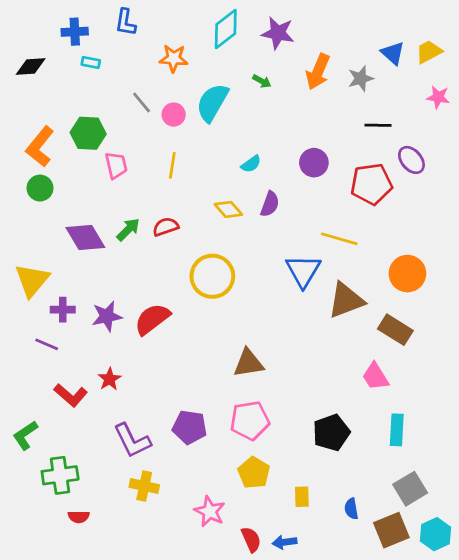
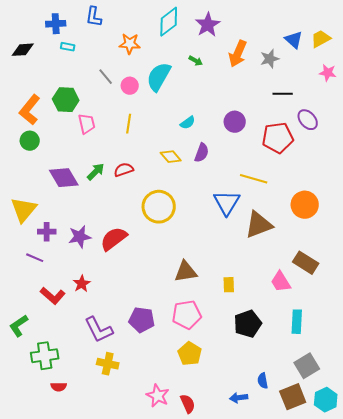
purple star: (278, 33) -> (208, 25), turned 30
brown rectangle: (395, 330) -> (306, 263), moved
yellow rectangle: (302, 497) -> (229, 285), moved
pink star: (210, 511) -> (158, 396), moved
blue arrow: (285, 542) -> (239, 398), moved

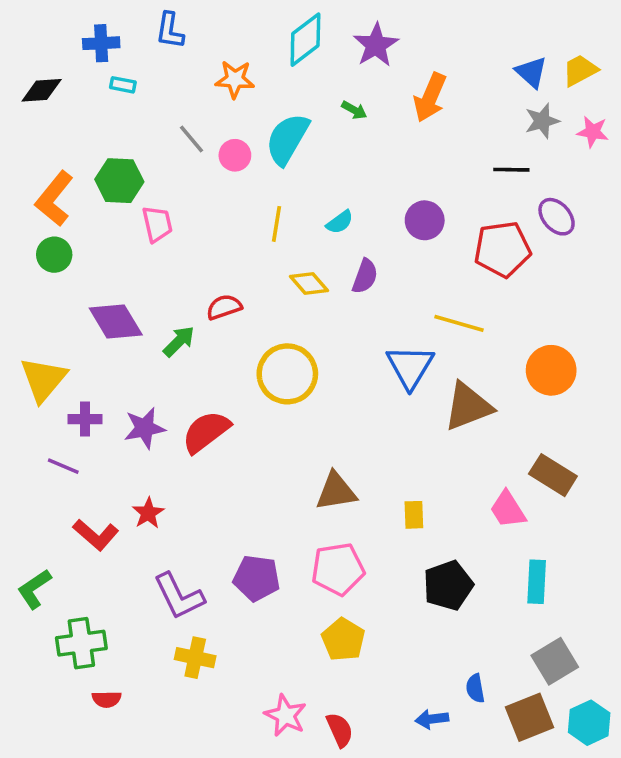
gray star: (270, 59) -> (542, 121), moved
yellow line: (129, 124) -> (276, 224), moved
green arrow: (96, 172) -> (179, 341), moved

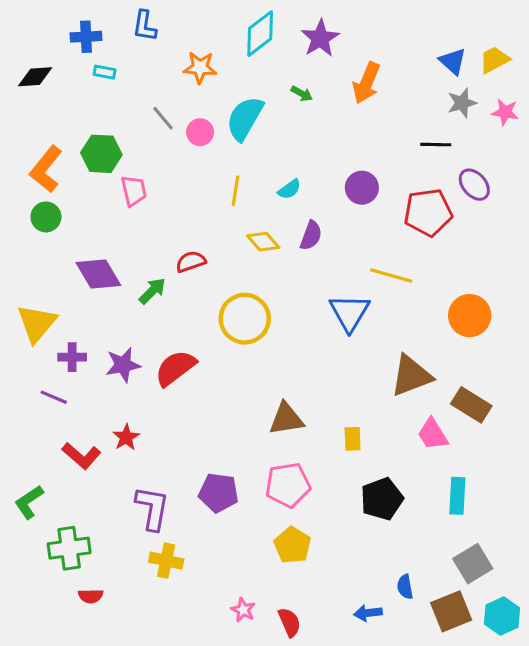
brown triangle: (468, 406) -> (411, 376), moved
purple L-shape: (179, 596) -> (152, 508), turned -144
pink star: (286, 715) -> (243, 610), size x0.7

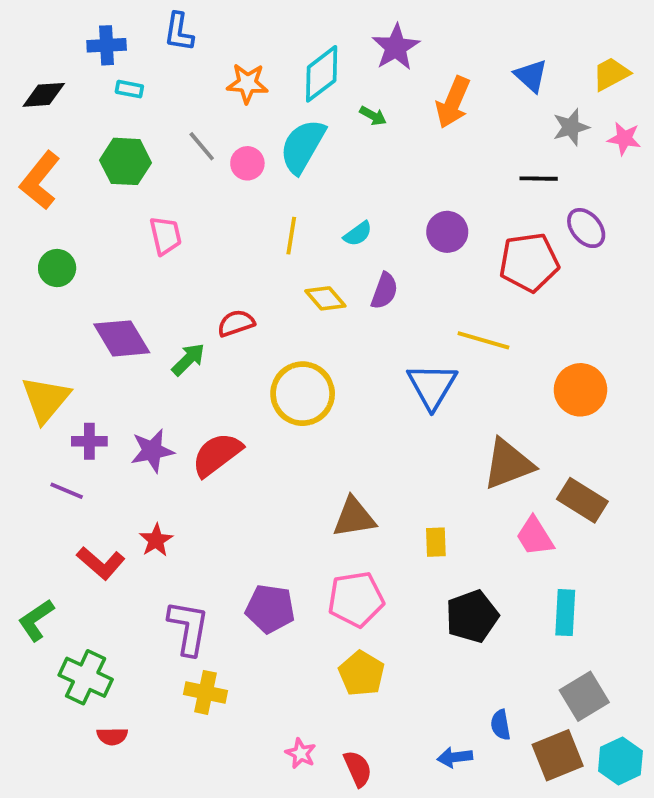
cyan diamond: (260, 34) -> (322, 74), moved
blue triangle: (453, 61) -> (531, 76), moved
green hexagon: (101, 154) -> (126, 161), moved
orange L-shape: (46, 169) -> (40, 180), moved
green cross: (69, 548) -> (86, 677), turned 33

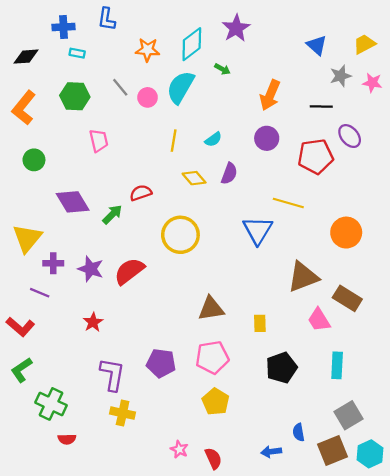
orange arrow: (453, 102) -> (270, 95), moved
purple star: (152, 451) -> (91, 269), turned 30
red L-shape: (101, 563) -> (20, 327), moved

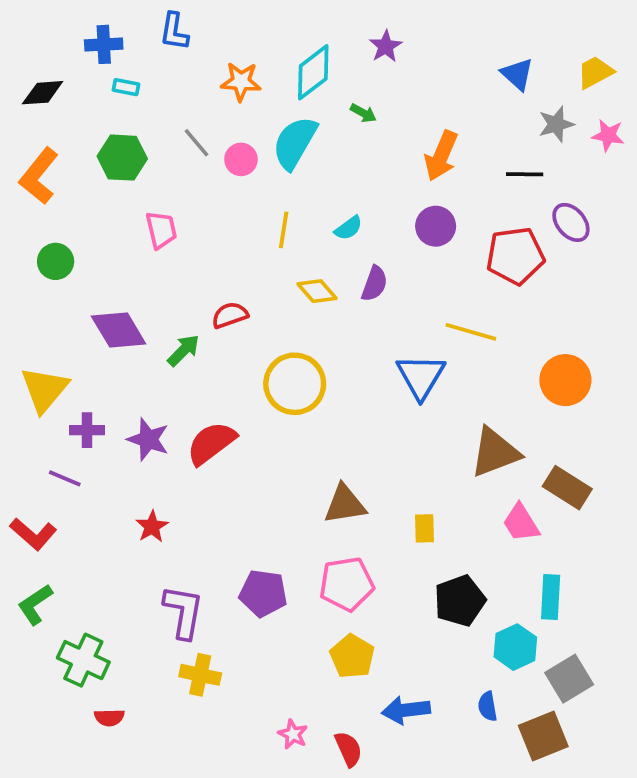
purple star: (236, 28) -> (386, 46), size x0.7
blue arrow: (271, 452) -> (406, 710), moved, size x1.4
cyan hexagon: (370, 454) -> (515, 647), moved

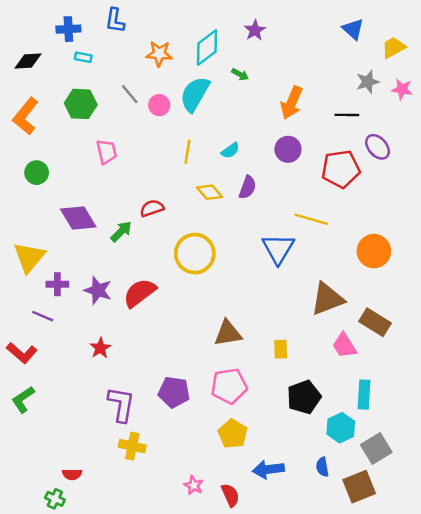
blue triangle: (517, 74) -> (353, 29), moved
green cross: (83, 660) -> (55, 499), moved, size x0.6

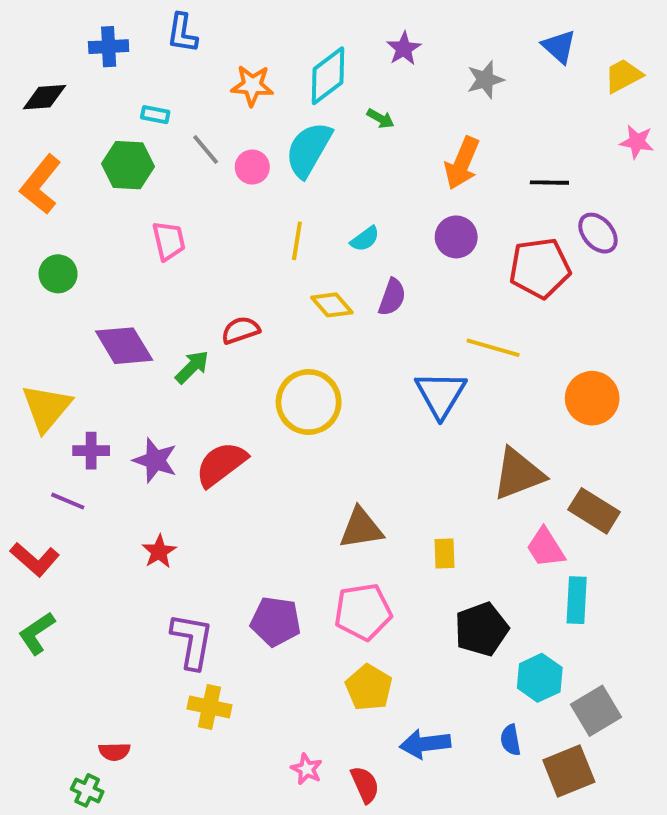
cyan rectangle: (83, 57) -> (155, 115), moved
gray star: (368, 82) -> (485, 80), moved
cyan rectangle: (364, 395) -> (577, 600), moved

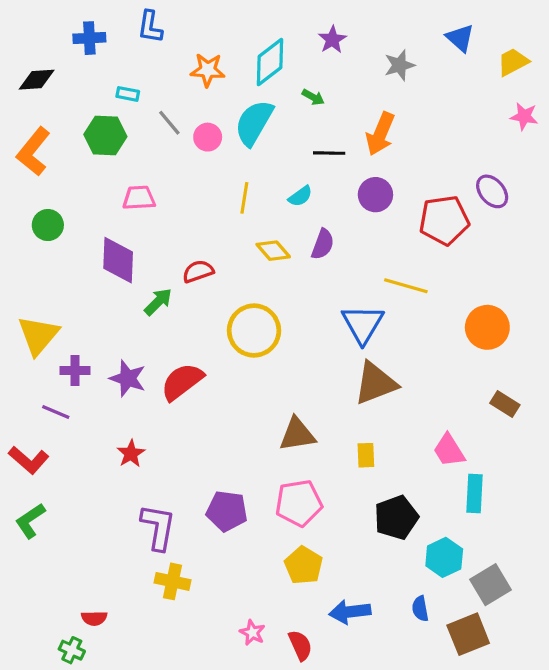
black line: (549, 183) -> (329, 153), moved
pink trapezoid: (169, 241) -> (139, 198), turned -80
purple diamond: (124, 346) -> (118, 260), moved, turned 33
brown triangle: (518, 474) -> (375, 383), moved
brown rectangle: (594, 511) -> (505, 404), moved, size x0.7

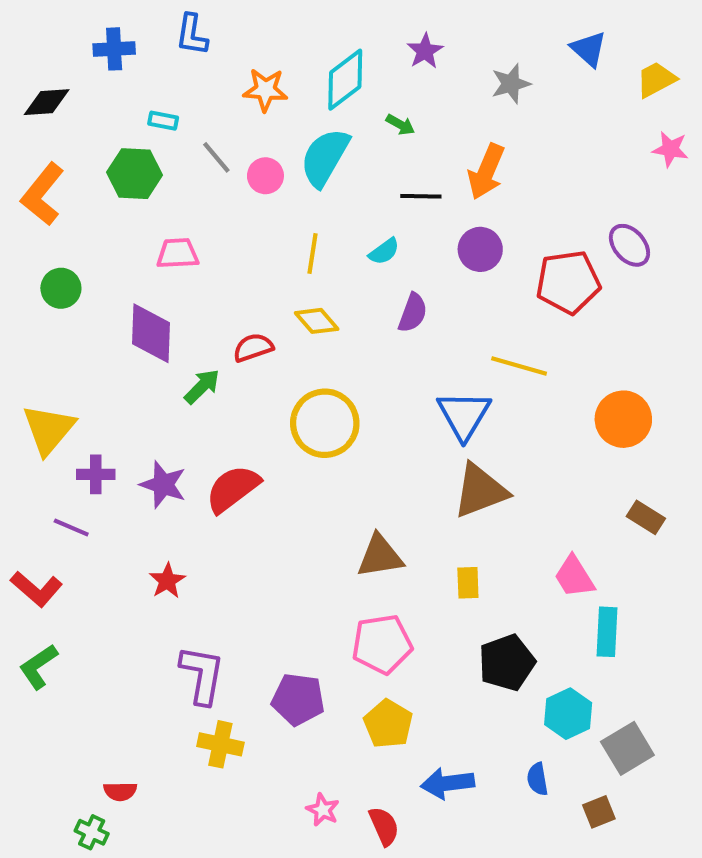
yellow diamond: (273, 251) -> (317, 321), moved
purple pentagon: (227, 511) -> (298, 699), moved
brown square: (468, 634) -> (599, 812), size x0.6

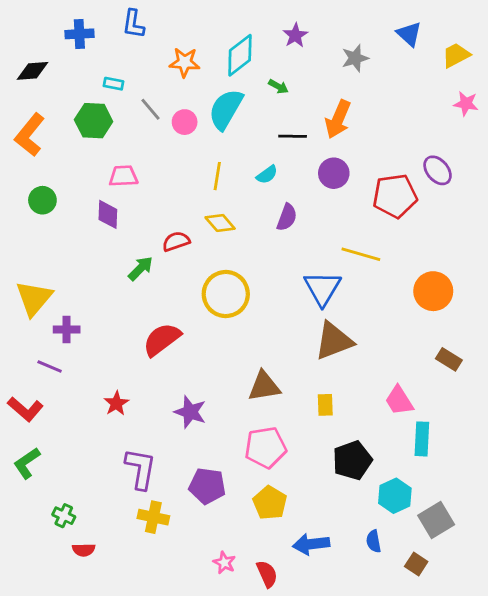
purple diamond: (151, 333) -> (108, 214), moved, size x0.7
purple star: (163, 485) -> (190, 412), moved
brown square: (599, 812) -> (416, 564), turned -35
green cross: (92, 832) -> (64, 516), moved

